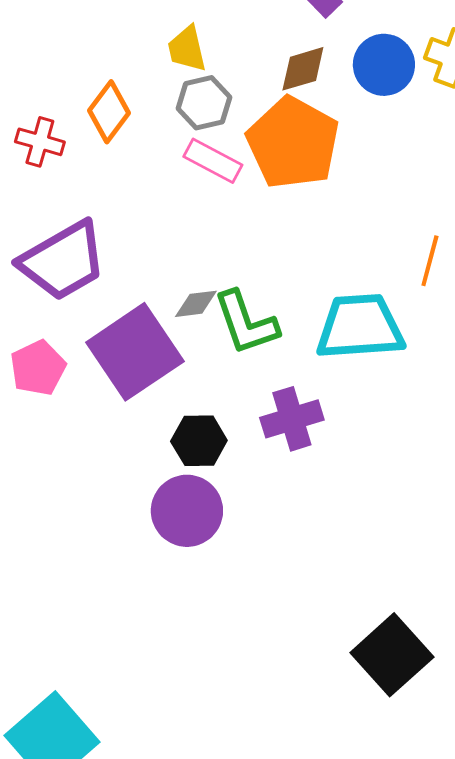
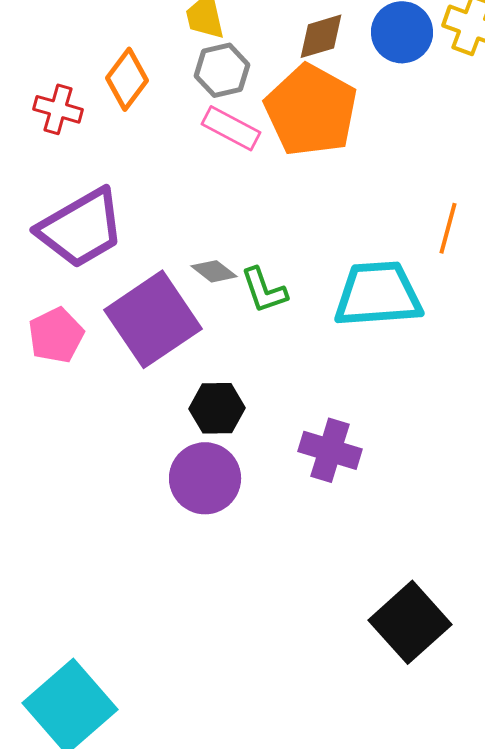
gray diamond: (196, 304) -> (214, 271), turned 45
green L-shape: (246, 323) -> (264, 290), size x0.7
purple cross: (292, 419) -> (330, 450), moved, turned 34

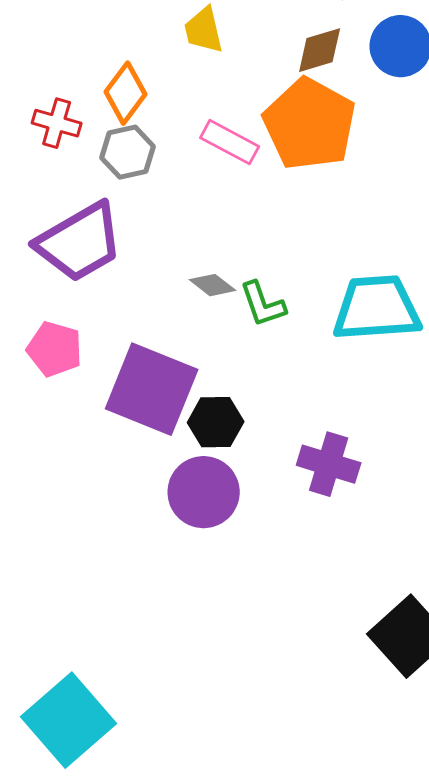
gray hexagon: (222, 70) -> (128, 152), moved
purple square: (153, 319) -> (152, 389), moved, turned -34
pink pentagon: (56, 335) -> (55, 349), turned -30

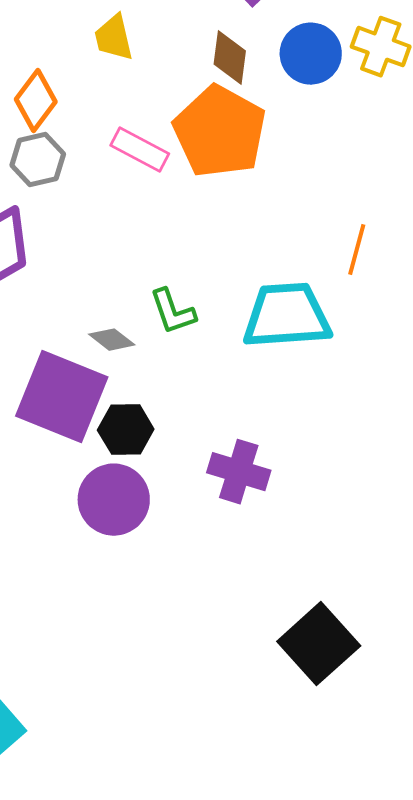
brown diamond: (320, 50) -> (230, 58), turned -66
gray diamond: (213, 285) -> (112, 340), moved

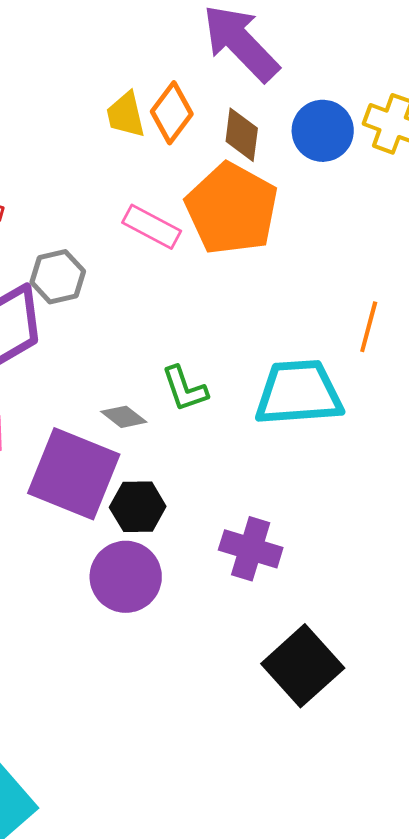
orange diamond: (36, 101) -> (172, 113), moved
gray hexagon: (38, 160) -> (58, 277), moved
black square: (319, 644) -> (303, 666), moved

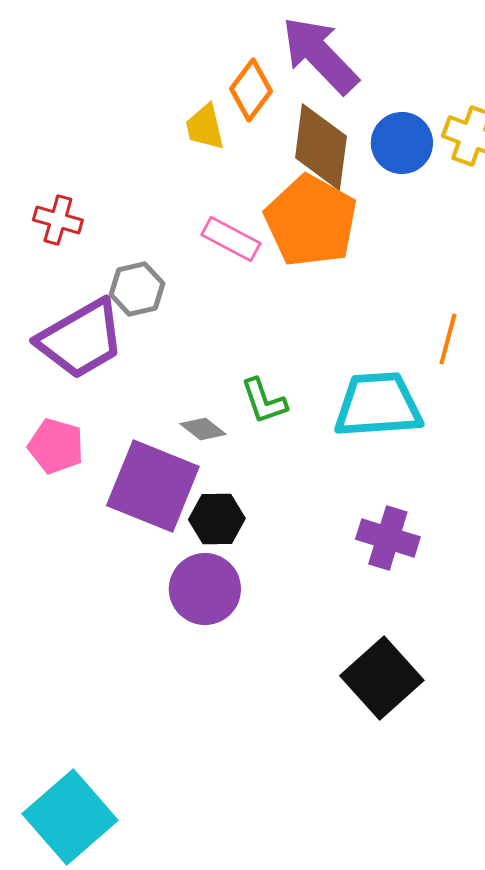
orange diamond: (172, 113) -> (251, 90), moved
brown diamond: (242, 135) -> (321, 147), size x1.6
purple cross: (251, 549) -> (388, 538), moved

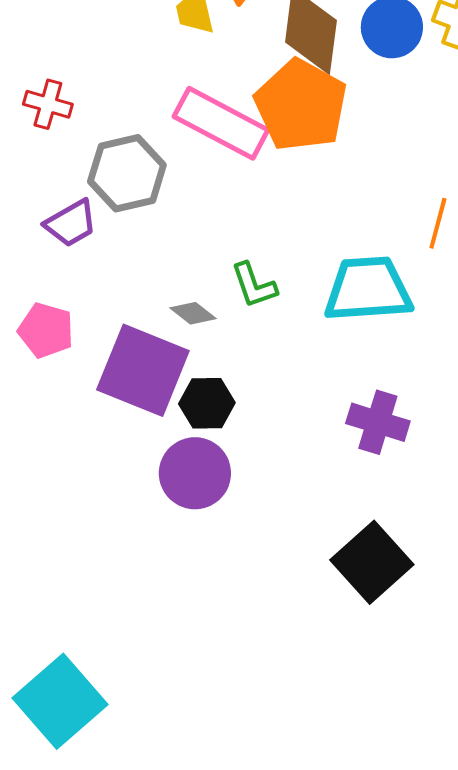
pink rectangle: (231, 239) -> (221, 123), size x1.6
gray hexagon: (137, 289) -> (127, 173), size x1.4
purple trapezoid: (81, 339) -> (71, 223), size x0.6

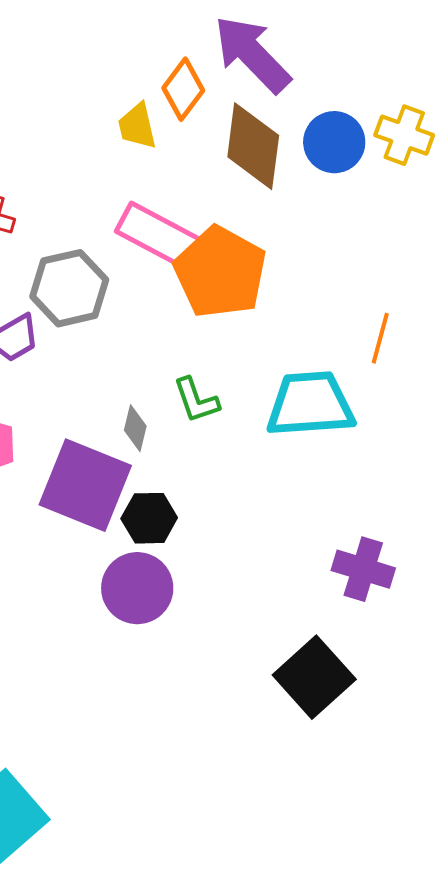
orange pentagon: (301, 105) -> (220, 272), moved
gray diamond: (193, 313) -> (135, 428), turned 66
purple cross: (378, 422) -> (363, 569), moved

